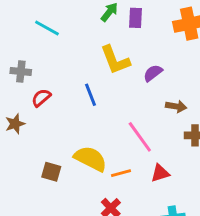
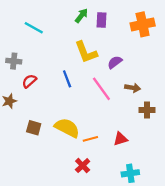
pink line: (140, 137) -> (101, 89), moved
brown square: (51, 172) -> (34, 128), moved

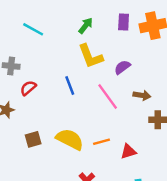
green arrow: (81, 16) -> (86, 26), moved
purple rectangle: (101, 20) -> (124, 22), moved
brown square: (34, 128) -> (33, 139), turned -32
orange line: (90, 139) -> (102, 142), moved

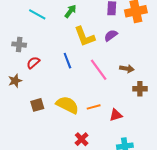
green arrow: (86, 26) -> (70, 11), moved
purple semicircle: (122, 67) -> (111, 35), moved

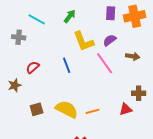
gray cross: (19, 45) -> (19, 37), moved
brown arrow: (127, 69) -> (133, 56), moved
pink line: (99, 70) -> (105, 63), moved
red triangle: (116, 115) -> (126, 109), moved

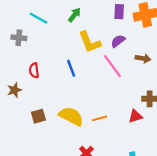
red semicircle: (33, 67) -> (34, 70), turned -56

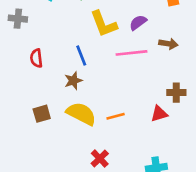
pink line: (113, 66) -> (131, 53), turned -60
brown star: (14, 90) -> (73, 81), moved

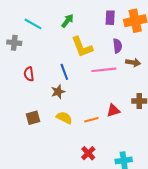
purple semicircle: (138, 23) -> (117, 46), moved, turned 120
yellow semicircle: (81, 114) -> (64, 118), size x0.7
red triangle: (159, 114) -> (113, 110), moved
red cross: (100, 159) -> (88, 153), moved

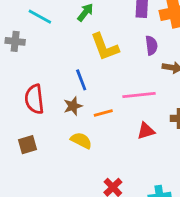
pink line: (104, 70) -> (139, 95), moved
red semicircle: (29, 74) -> (34, 99), moved, size x1.5
brown square: (33, 118) -> (27, 145), moved
orange line: (91, 120) -> (103, 113), moved

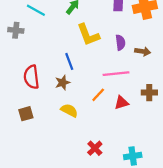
purple semicircle: (151, 45) -> (120, 43), moved
orange line: (103, 113) -> (98, 95), moved, turned -32

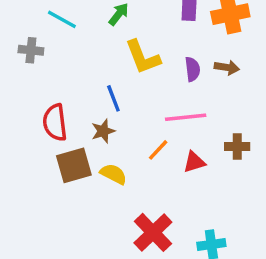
brown arrow: (143, 51) -> (227, 67), moved
brown square: (26, 114) -> (74, 165), moved, size x1.5
red cross: (95, 148) -> (153, 232), size x1.6

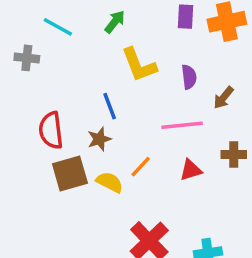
brown arrow: (227, 67) -> (223, 98), moved, turned 120
orange line: (158, 150) -> (141, 167), moved

